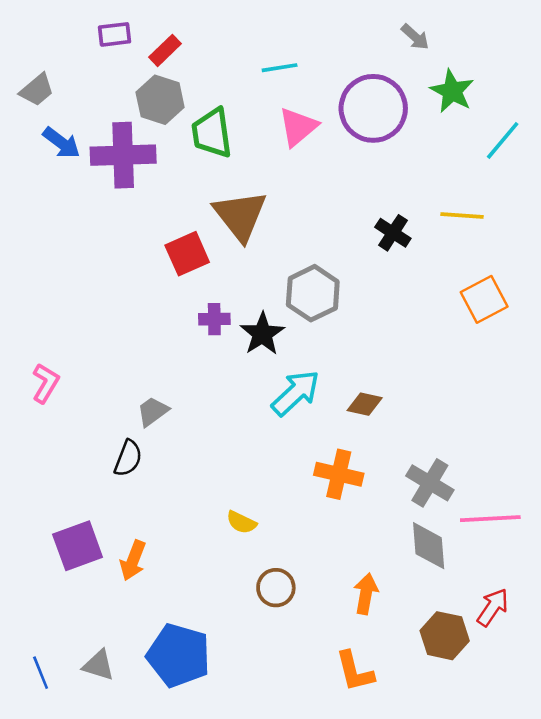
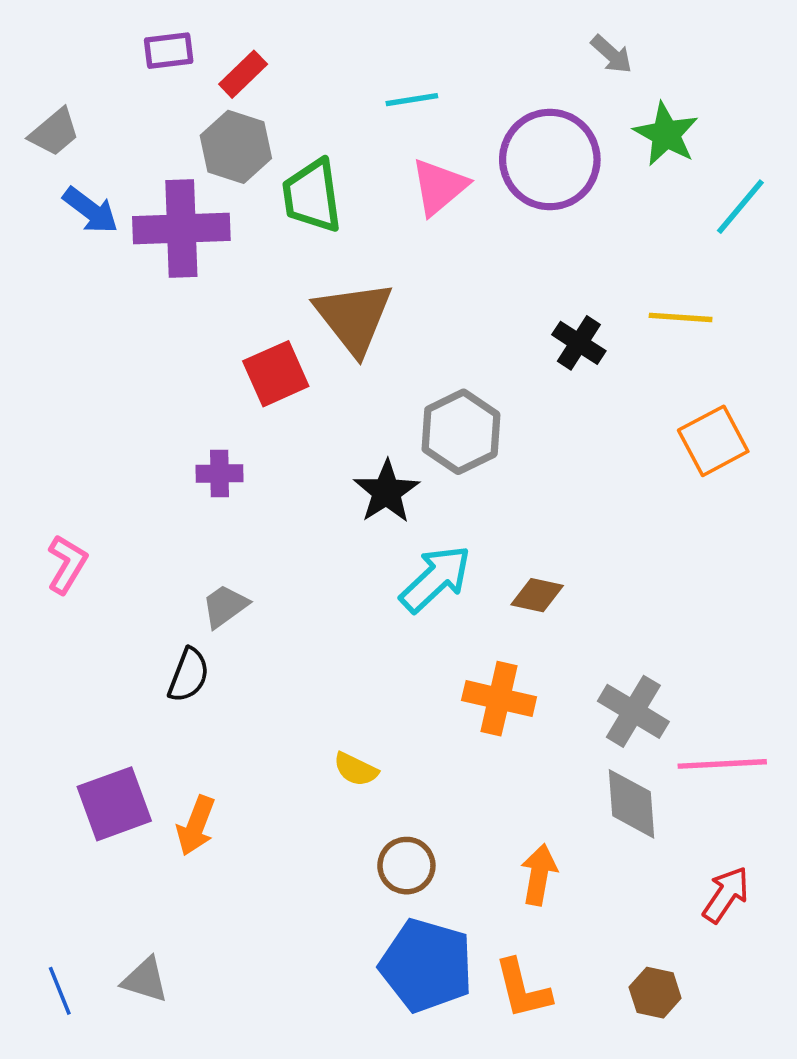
purple cross: (214, 319) -> (220, 474), moved
brown hexagon: (445, 636) -> (655, 993), moved, size x0.7
blue pentagon: (179, 655) -> (426, 965), moved

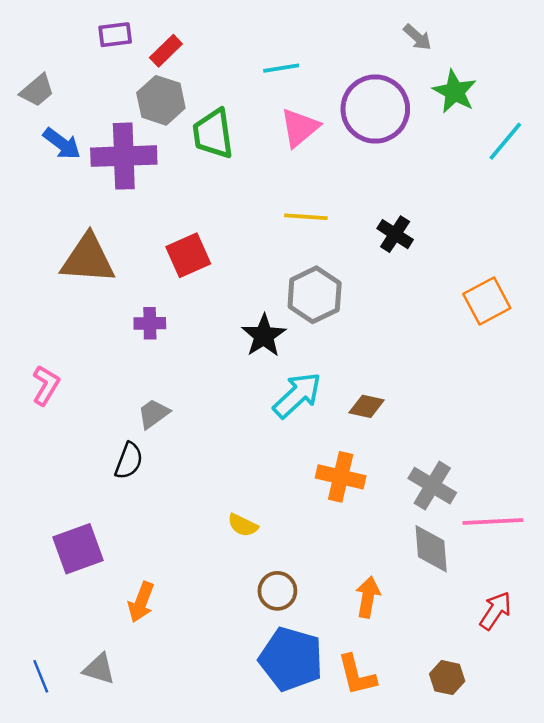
brown triangle: (354, 317) -> (88, 259), moved, turned -48
yellow line: (681, 317) -> (306, 217), moved
orange arrow: (196, 826) -> (141, 602), moved

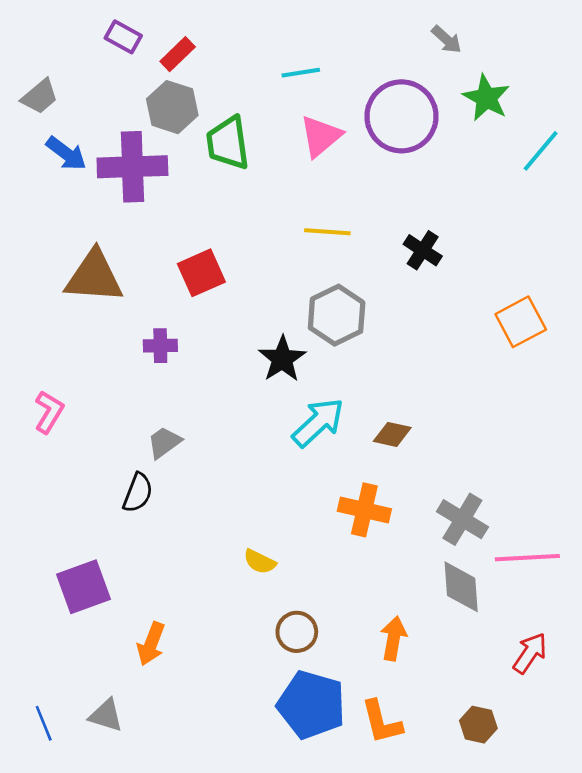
purple rectangle: (115, 35) -> (123, 37), turned 36

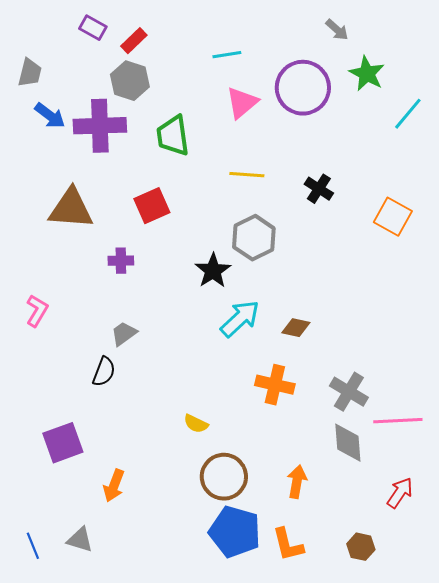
gray trapezoid: (40, 97) -> (30, 73), turned -36
green trapezoid: (228, 143) -> (173, 136), moved
orange square: (521, 322) -> (393, 217), moved, turned -33
brown circle: (297, 632) -> (224, 477), size x1.5

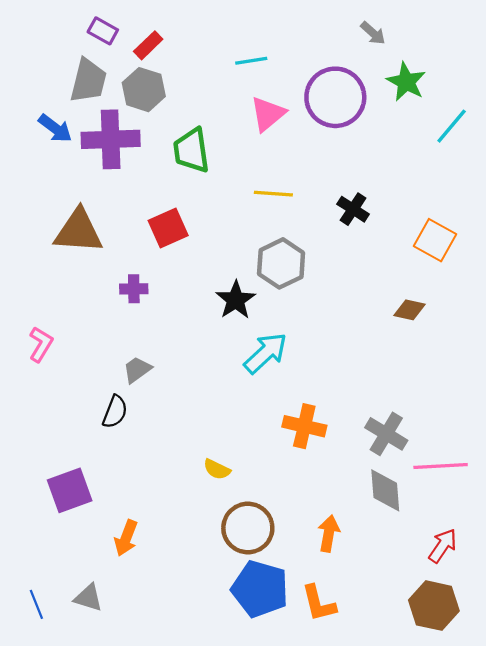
gray trapezoid: (30, 73) -> (88, 81), moved, size x1.4
brown diamond: (296, 328) -> (410, 310), moved
brown hexagon: (361, 547) -> (434, 606), moved, size x1.6

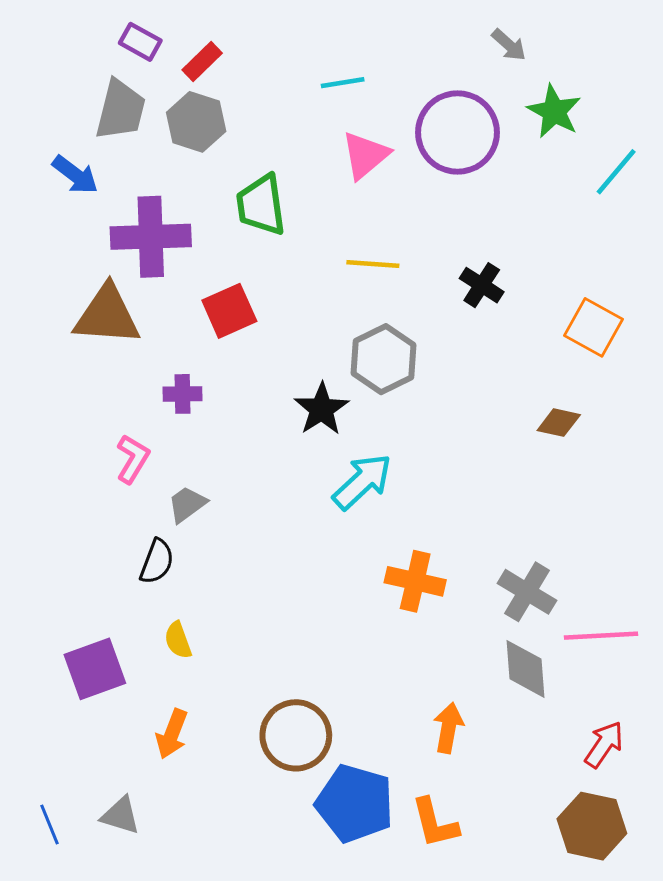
purple cross: (111, 139) -> (151, 237), moved
pink L-shape: (41, 344) -> (133, 459), moved
yellow semicircle: (217, 469) -> (178, 640), moved, turned 44
brown circle: (248, 528) -> (296, 735), moved

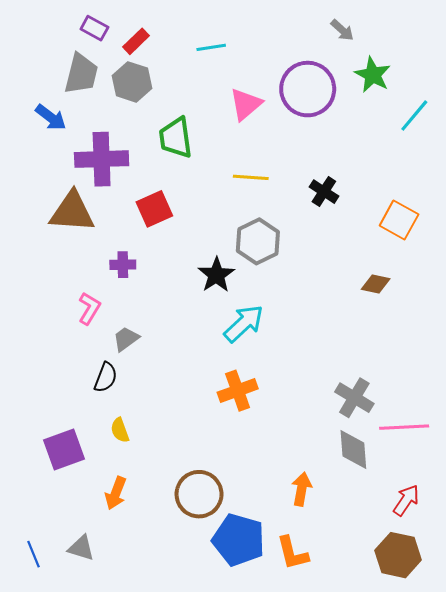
cyan line: (343, 83) -> (211, 47), moved
orange cross: (415, 581) -> (238, 391), moved, turned -33

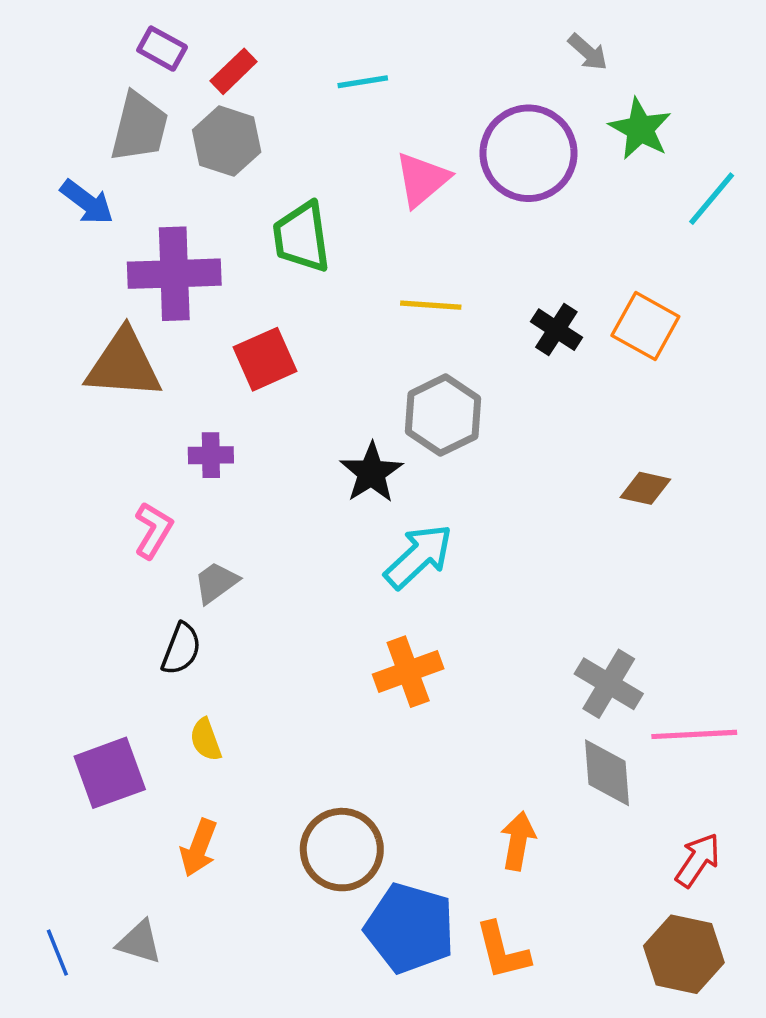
orange square: (399, 220) -> (645, 326), moved

